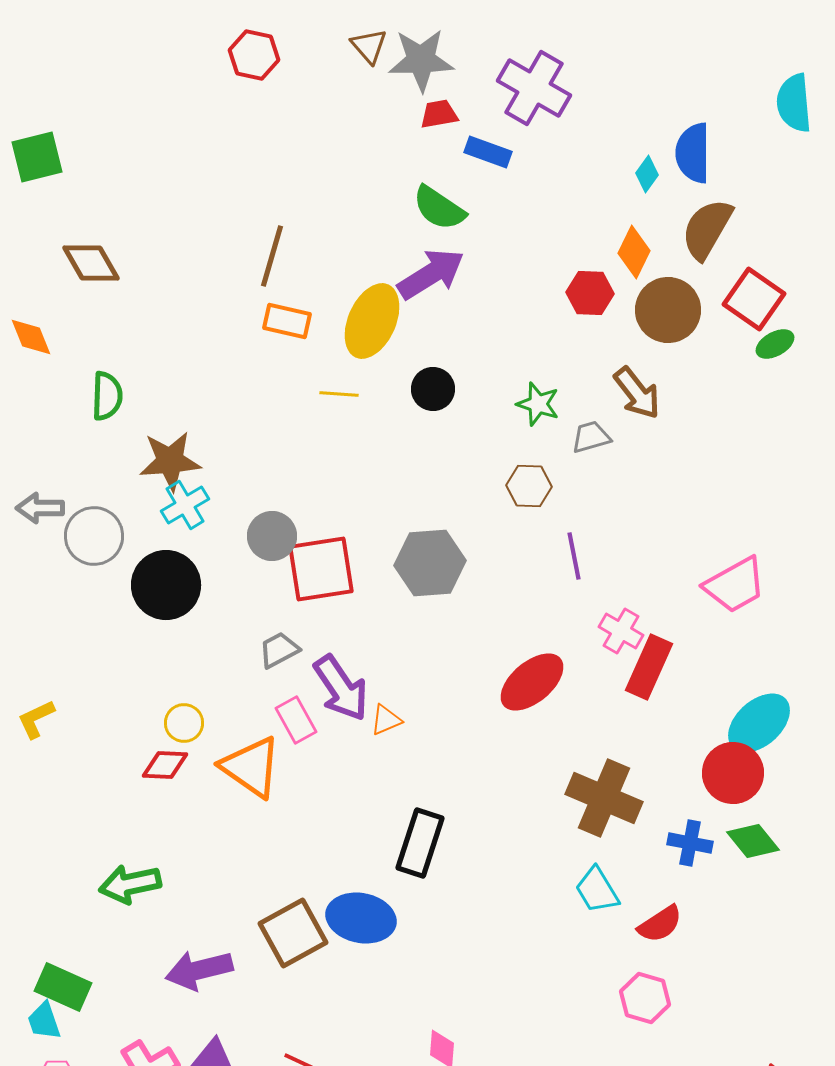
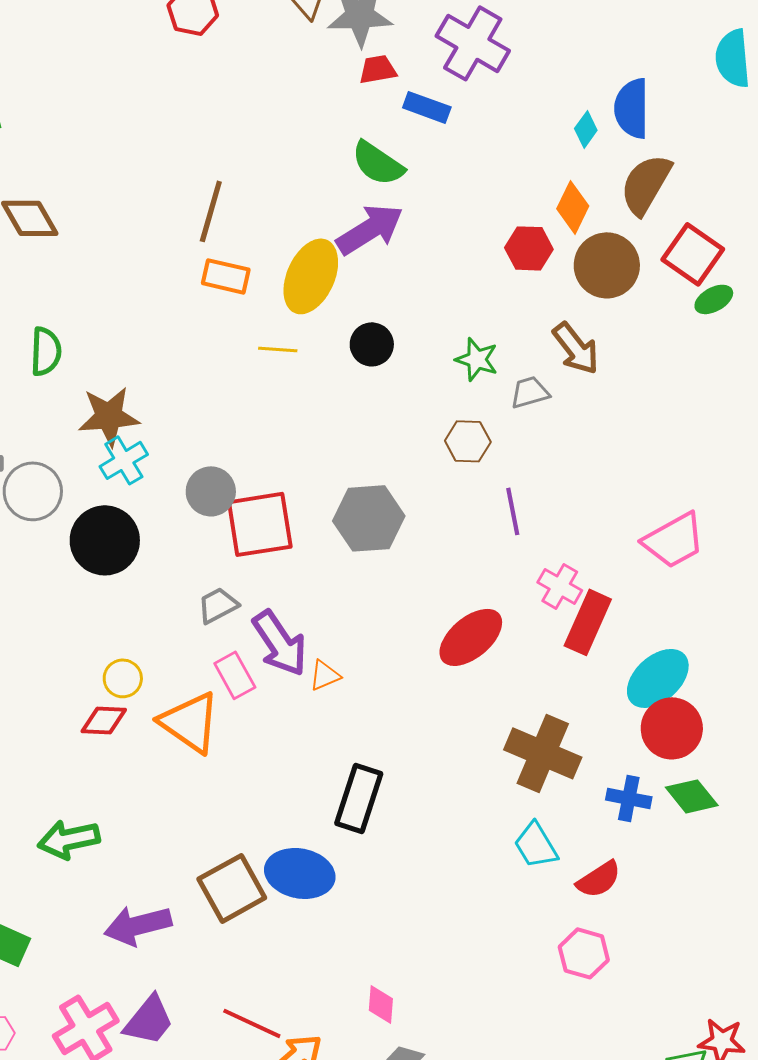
cyan ellipse: (759, 723) -> (658, 678), moved

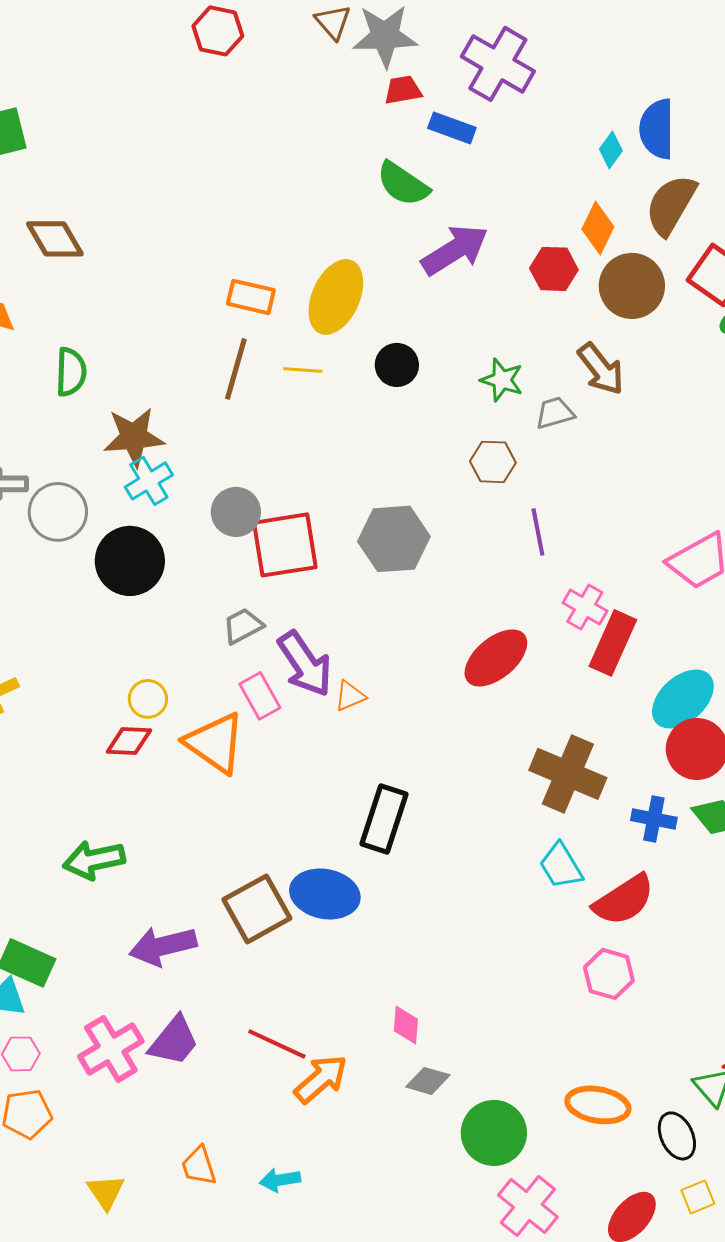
brown line: (211, 211) -> (236, 369), moved
purple arrow: (370, 229) -> (455, 250), moved
red semicircle: (599, 879) -> (624, 900), size x1.4

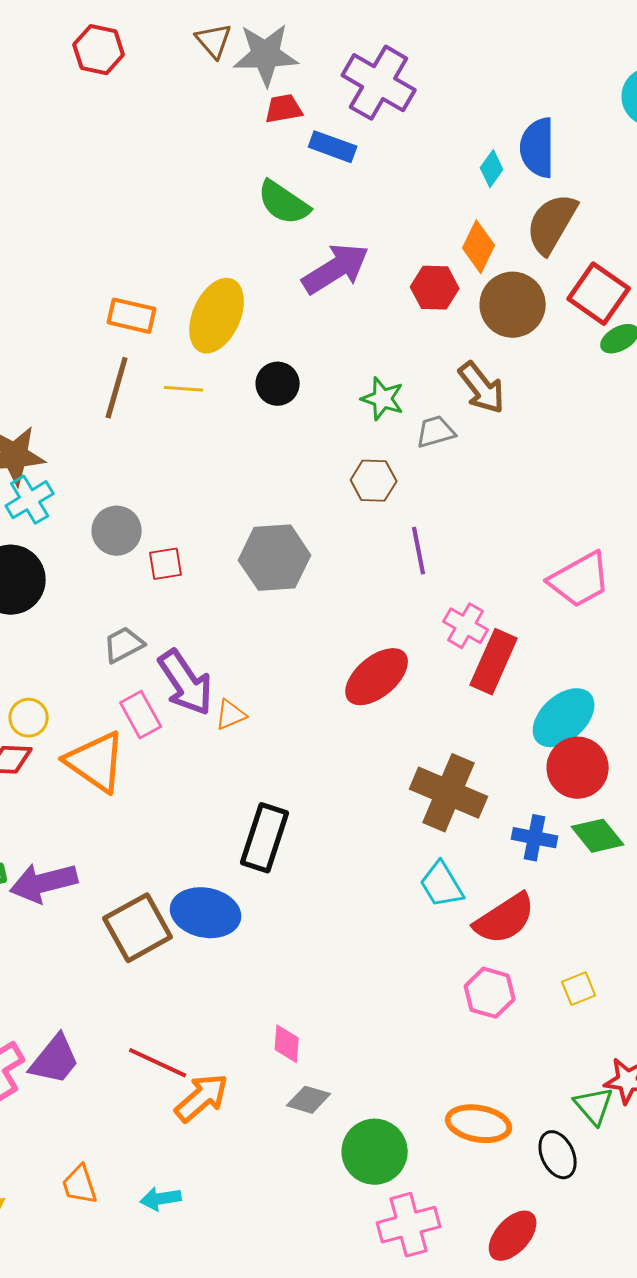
red square: (285, 545) -> (166, 564), size x0.5
purple arrow: (163, 946) -> (44, 883), moved
yellow square: (698, 1197) -> (579, 989), moved
pink cross: (528, 1206) -> (409, 1225), turned 36

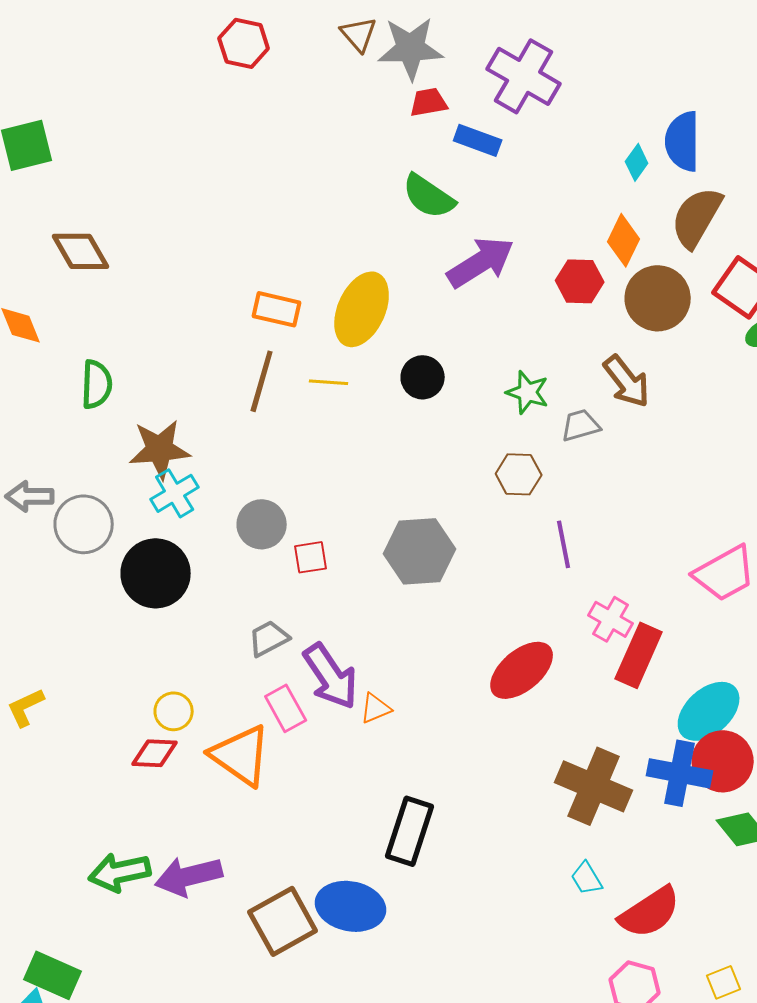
blue cross: (535, 838) -> (680, 773), moved, size x1.4
cyan trapezoid: (442, 885) -> (587, 878), size x0.7

